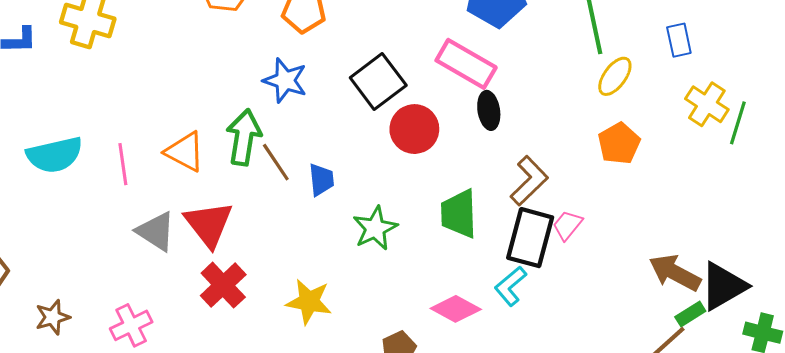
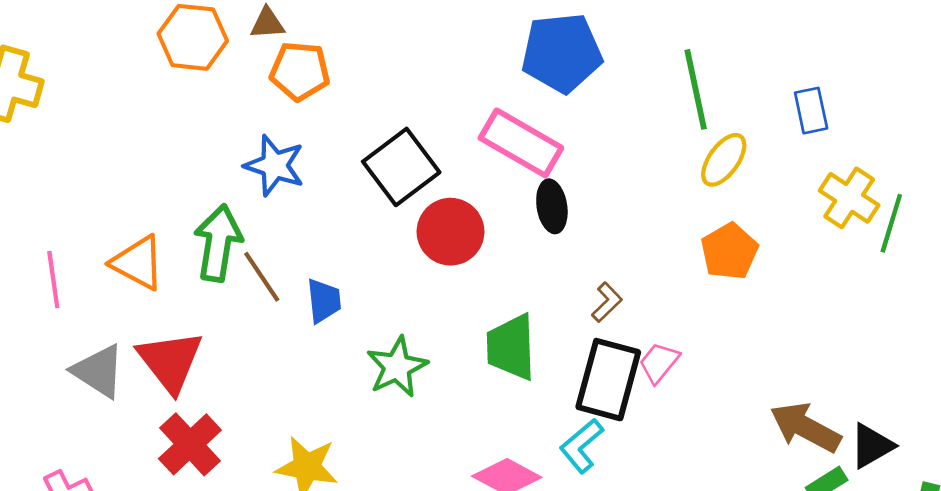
brown L-shape: (529, 181) -> (607, 302), size x0.6
black triangle: (723, 286) -> (872, 446), size x0.7

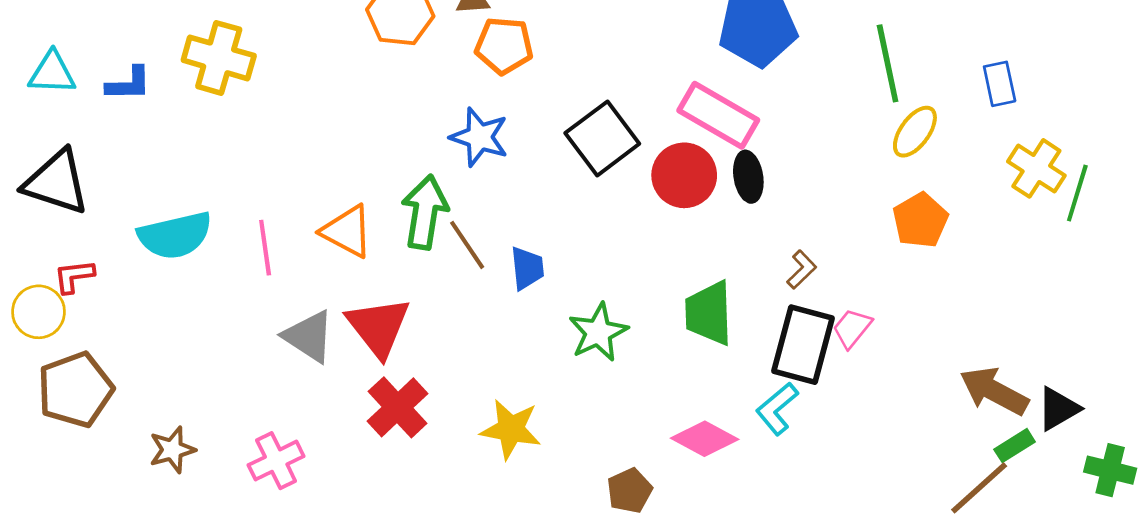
red circle: (451, 232) -> (684, 175), moved

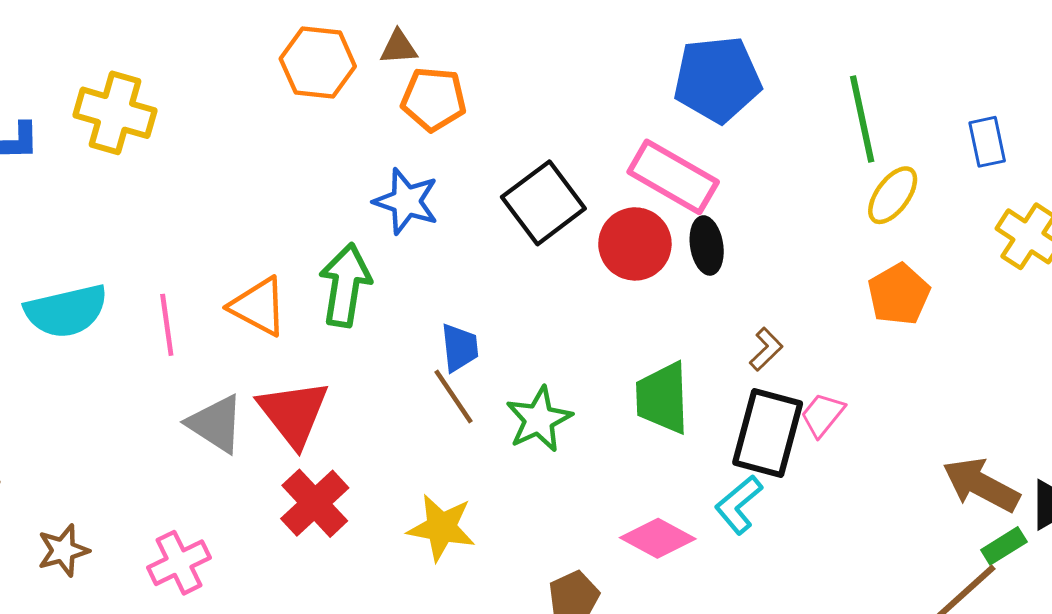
brown line: (467, 245) -> (454, 396), moved

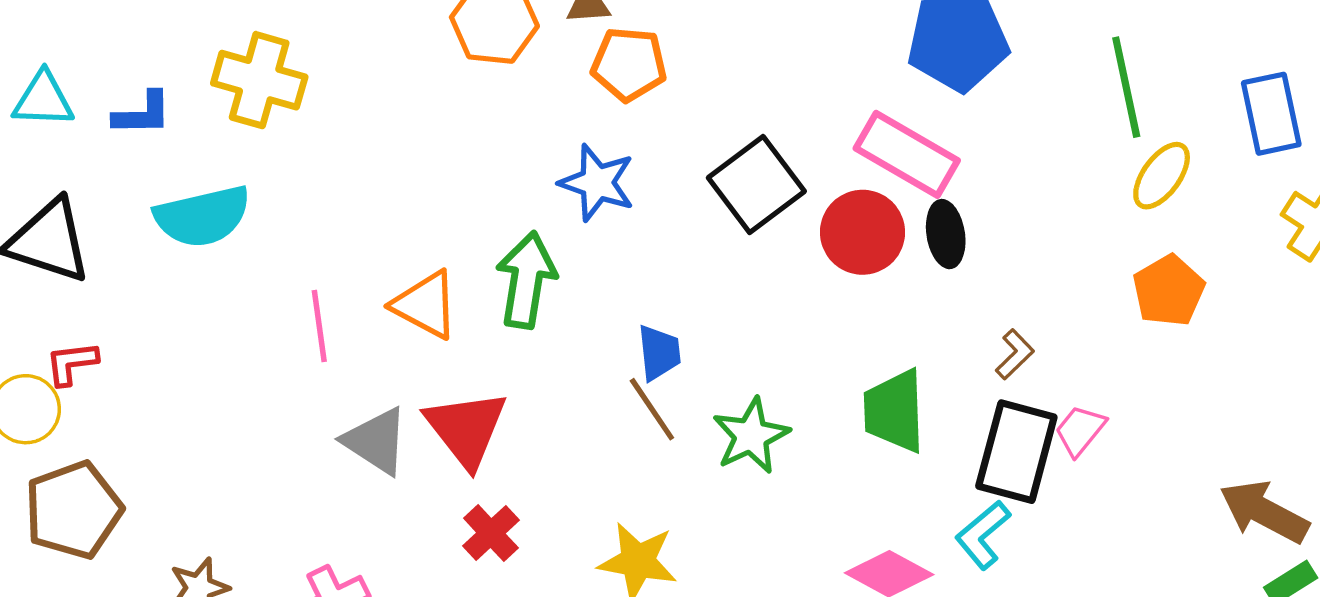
blue rectangle: (987, 142) -> (1271, 114), size x1.4
cyan semicircle: (66, 311) -> (203, 216), moved
red cross: (315, 503) -> (491, 533), size x0.7

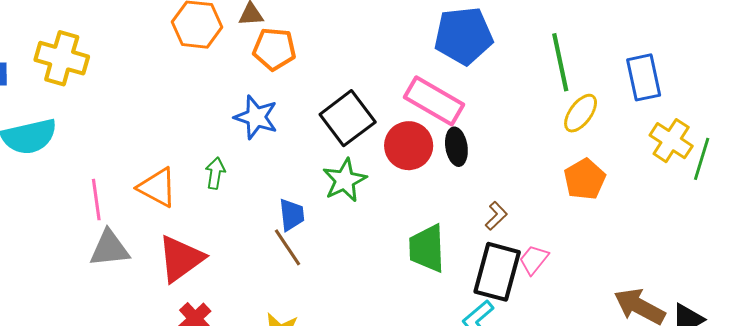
green arrow: (526, 280) -> (215, 173), size x0.6
red triangle: (466, 429) -> (181, 259), turned 32
green star: (751, 436) -> (345, 180), moved
gray triangle: (376, 441) -> (109, 248), moved, turned -39

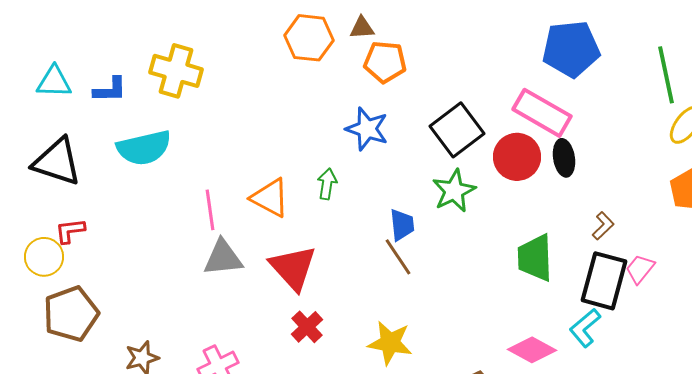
red triangle: (181, 259) -> (293, 268), turned -36

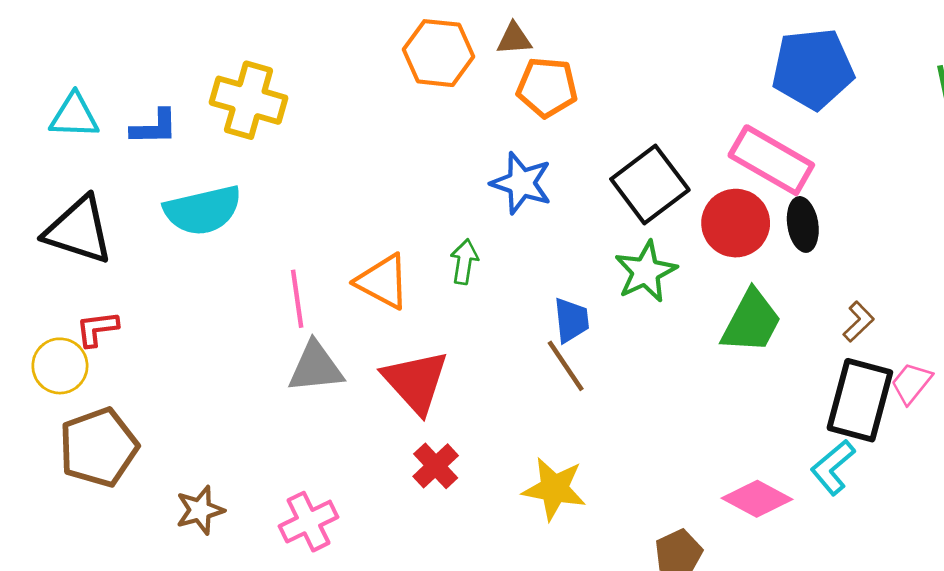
green trapezoid: (535, 258) -> (751, 322), moved, turned -150

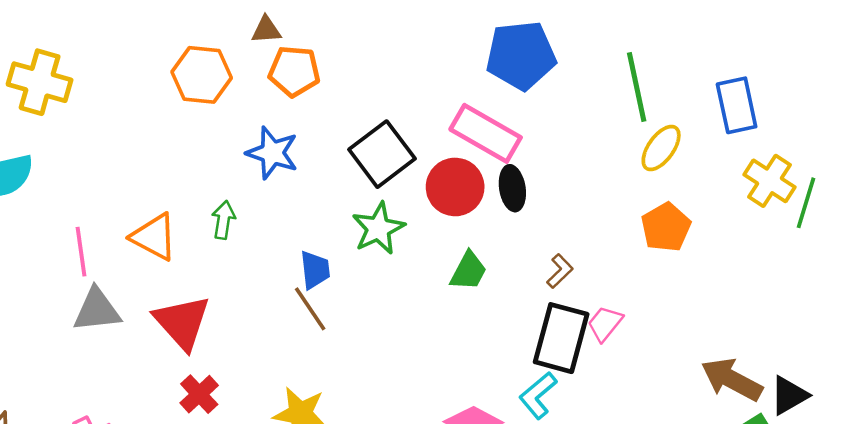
orange hexagon: (439, 53) -> (202, 75), moved
green trapezoid: (751, 322) -> (468, 271), size x0.7

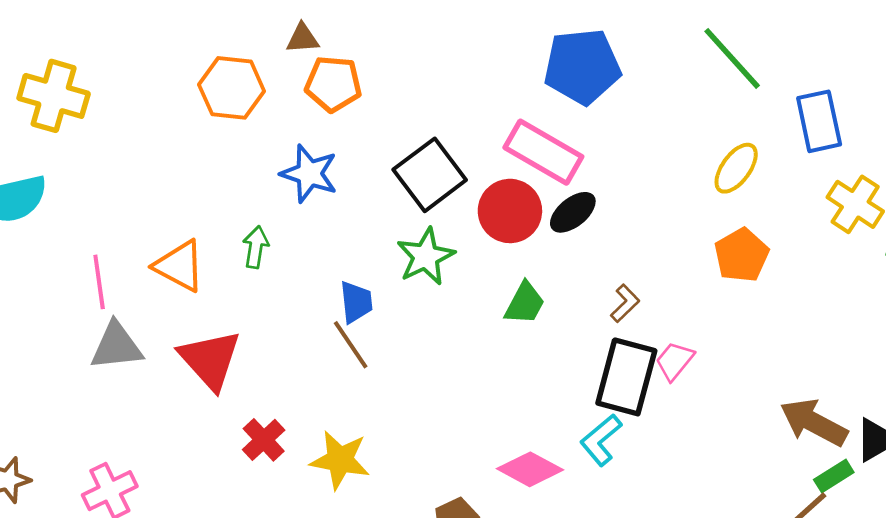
green line: (637, 87) -> (732, 58), moved, turned -30
black ellipse: (512, 188) -> (573, 212), turned 60
red cross: (199, 394) -> (264, 440), moved

